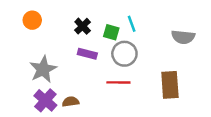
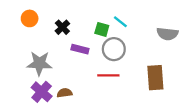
cyan line: (132, 24) -> (120, 22), turned -32
black cross: (83, 26) -> (62, 27), moved
gray star: (43, 69) -> (39, 63), turned 30

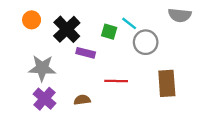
black cross: (62, 27) -> (67, 29), size x1.6
gray semicircle: (167, 34) -> (180, 15), moved
gray circle: (114, 49) -> (146, 42), moved
brown semicircle: (65, 93) -> (82, 100), moved

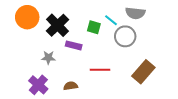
gray semicircle: (180, 15) -> (135, 13), moved
orange circle: (32, 20) -> (27, 17), size x1.5
gray star: (42, 68) -> (48, 58), moved, size x0.6
brown rectangle: (167, 83) -> (143, 72), turned 45

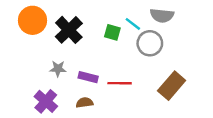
purple rectangle: (74, 45) -> (88, 77), moved

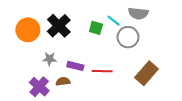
orange circle: (32, 20) -> (28, 30), moved
brown semicircle: (85, 103) -> (63, 81), moved

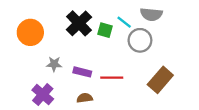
black cross: (59, 26) -> (79, 23), moved
brown semicircle: (63, 81) -> (85, 98), moved

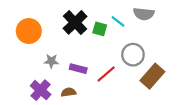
gray circle: (140, 40) -> (133, 55), moved
red line: (112, 78) -> (106, 74), turned -42
brown semicircle: (85, 98) -> (69, 92), moved

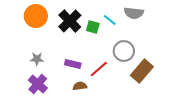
orange circle: (29, 31) -> (36, 16), moved
gray star: (51, 61) -> (37, 59), moved
brown semicircle: (69, 92) -> (80, 86), moved

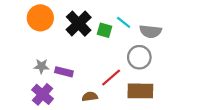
gray semicircle: (134, 13) -> (151, 31), moved
purple rectangle: (73, 64) -> (64, 72), moved
brown rectangle: (142, 71) -> (140, 91), moved, turned 50

